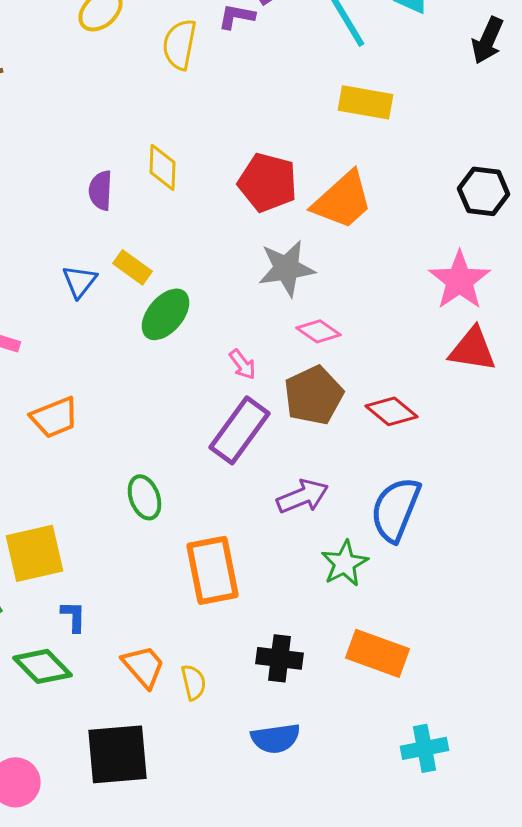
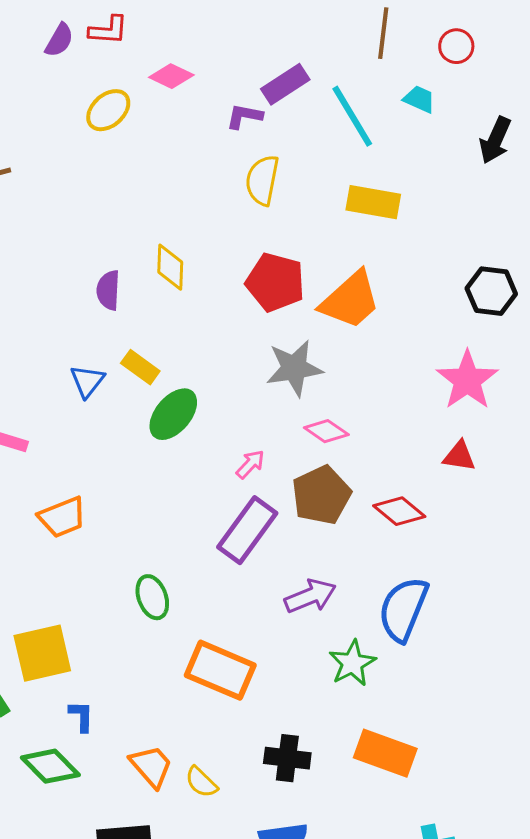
yellow semicircle: (180, 44) -> (262, 180), moved
red triangle: (473, 349) -> (459, 456), moved, size x0.7
pink arrow: (243, 364) -> (250, 464), turned -100
orange rectangle: (213, 570) -> (220, 670), turned -56
yellow semicircle: (194, 682) -> (201, 782), turned 147

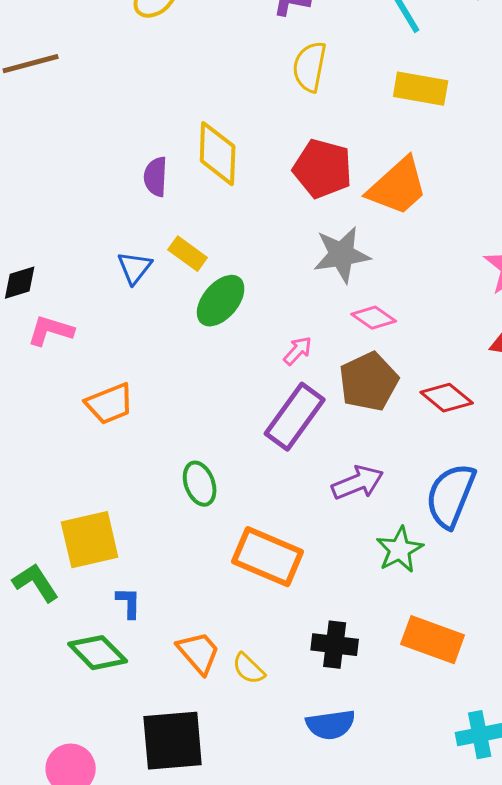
yellow diamond: (170, 267) -> (218, 154), size x1.4

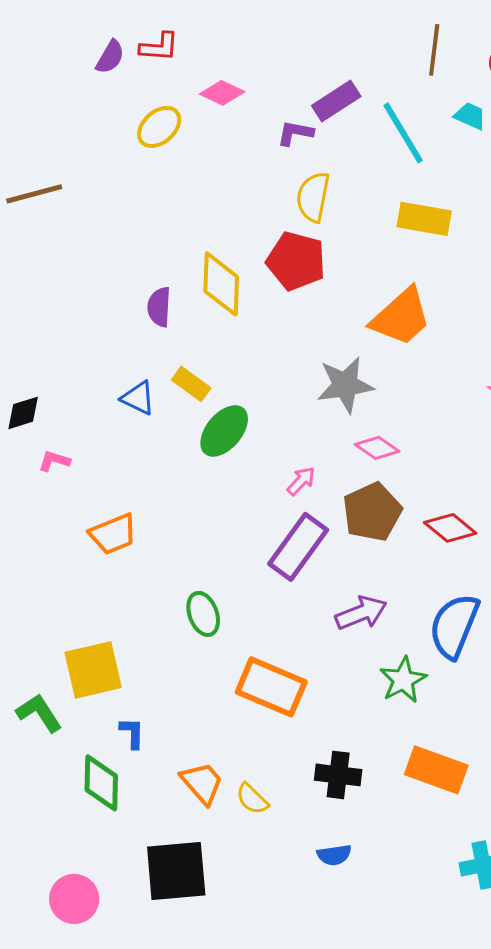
red pentagon: (323, 169) -> (296, 261), moved
blue triangle: (135, 268) -> (138, 398), turned -42
pink L-shape: (51, 331) -> (54, 461), size x0.7
green diamond: (98, 653) -> (101, 783), turned 46
blue semicircle: (331, 725) -> (334, 855), size x0.7

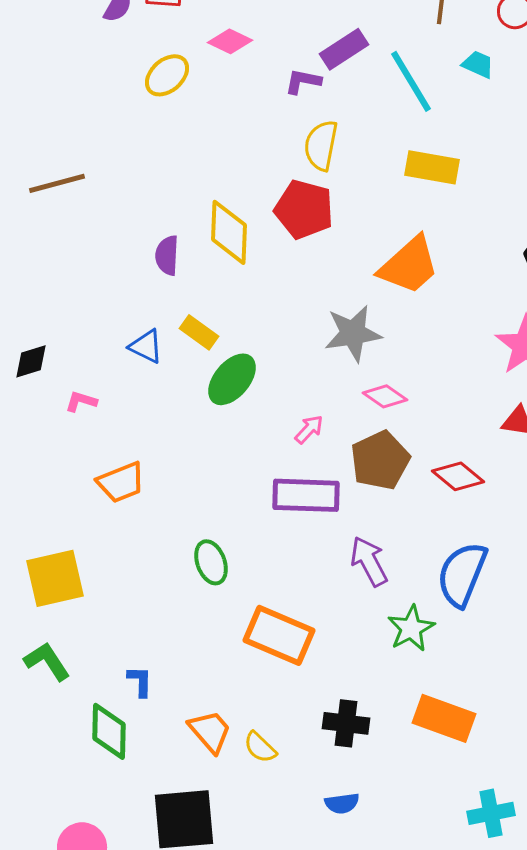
brown line: (34, 194) -> (57, 183), moved
pink L-shape: (54, 461) -> (81, 401), moved
purple rectangle: (298, 547) -> (306, 495), turned 56
purple arrow: (361, 613) -> (369, 561), turned -96
yellow square: (93, 670) -> (55, 578), moved

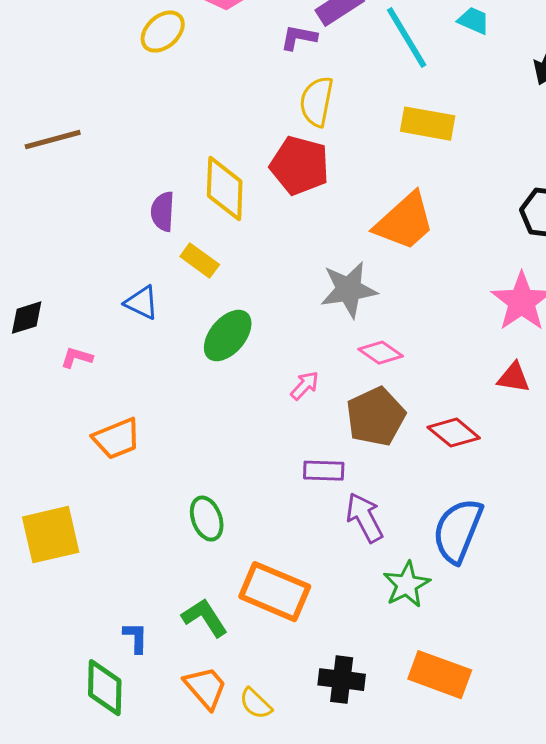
yellow rectangle: (199, 332) -> (200, 261), moved
purple rectangle: (306, 495) -> (324, 471), moved, size x0.6
green L-shape: (47, 661) -> (205, 618), moved

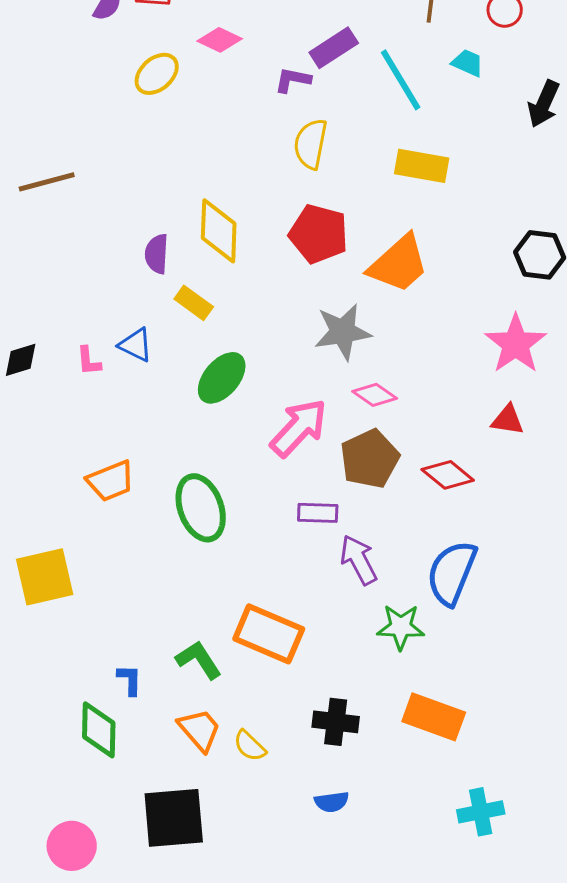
red pentagon: (300, 166) -> (319, 234), moved
pink L-shape: (77, 358) -> (89, 361), moved, turned -112
pink arrow: (305, 386) -> (299, 428), size x2.0
green ellipse: (207, 519) -> (201, 508), moved, size x1.5
green star: (407, 585) -> (401, 627), turned 30

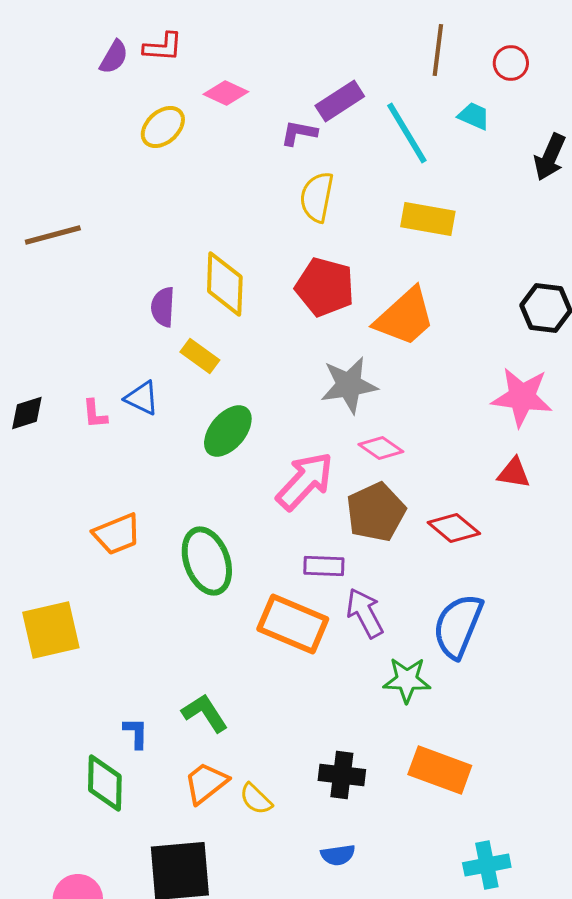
pink star: (516, 344) -> (522, 397), turned -30
orange rectangle: (269, 634) -> (293, 624), moved
orange trapezoid: (200, 730) -> (206, 783), turned -87

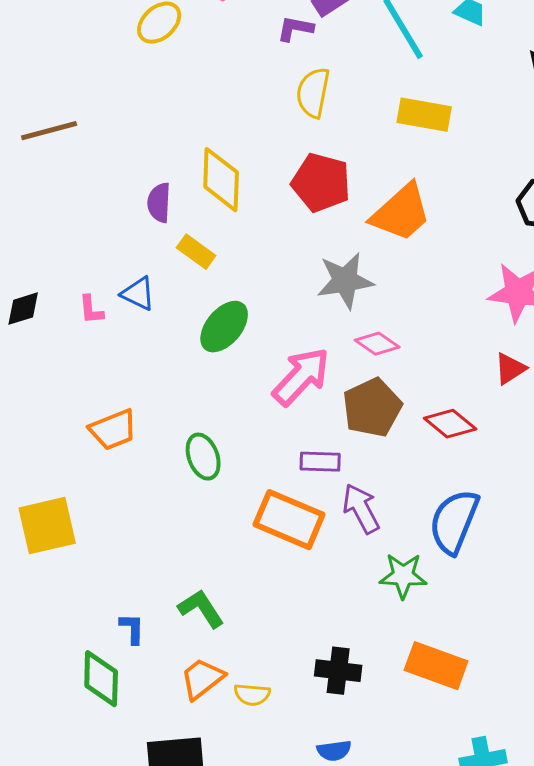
red triangle: (514, 473) -> (510, 369), turned -42
green ellipse: (207, 561) -> (203, 457), size x0.7
yellow semicircle: (256, 799) -> (252, 695), turned -39

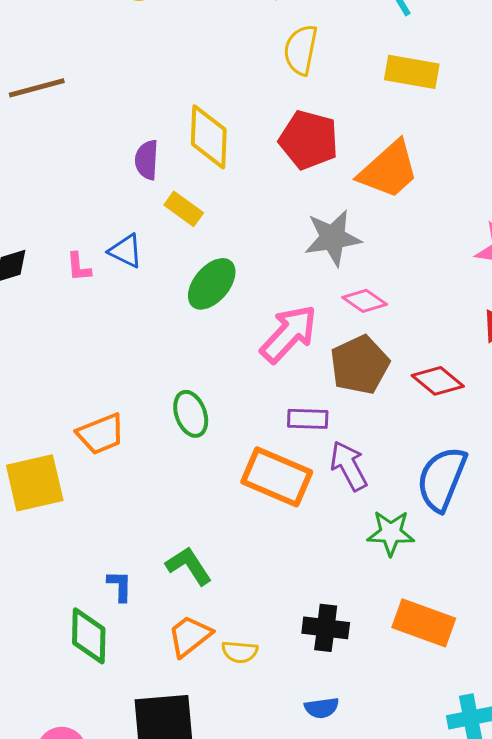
orange trapezoid: (113, 430) -> (101, 434), moved

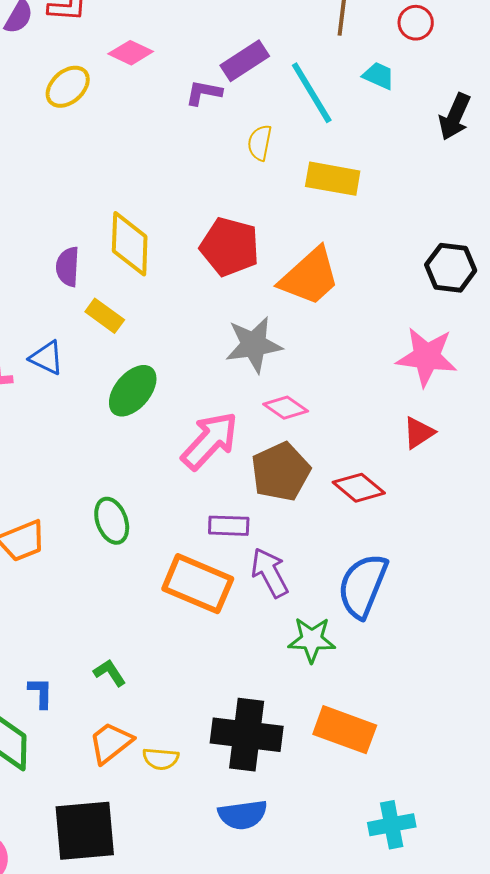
yellow semicircle: (301, 50) -> (260, 143), moved, size x0.7
green L-shape: (189, 566) -> (110, 673), size x0.7
black cross: (326, 628) -> (247, 735), size x1.5
blue semicircle: (322, 708) -> (243, 815), size x1.4

